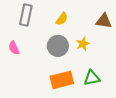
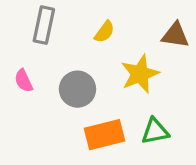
yellow star: (83, 44) -> (140, 74), size x1.6
gray circle: (58, 46) -> (78, 89), moved

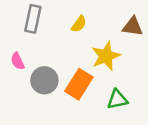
gray circle: (78, 89) -> (44, 80), moved
orange rectangle: (104, 135) -> (79, 84), moved, turned -44

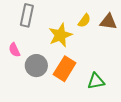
yellow semicircle: (79, 24) -> (84, 21), moved
yellow star: (106, 56) -> (60, 35), moved

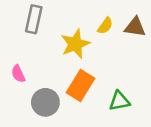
pink semicircle: (14, 50) -> (18, 74), moved
gray circle: (36, 66) -> (45, 102), moved

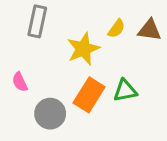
green triangle: (119, 101) -> (125, 91), moved

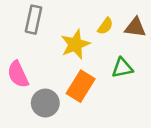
pink semicircle: (20, 82) -> (18, 74), size x1.5
green triangle: (125, 91) -> (122, 68), moved

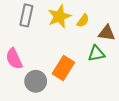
brown triangle: (135, 27) -> (107, 33), moved
yellow star: (75, 44) -> (59, 16), moved

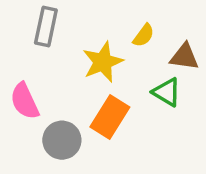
yellow star: (59, 16) -> (103, 62), moved
green triangle: (96, 54) -> (167, 92), turned 42

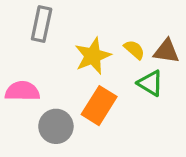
yellow semicircle: (144, 35) -> (134, 50), moved, turned -85
pink semicircle: (25, 101) -> (22, 91), turned 116

